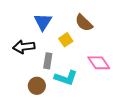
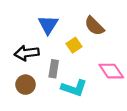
brown circle: (37, 86) -> (26, 85), moved

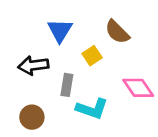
brown circle: (26, 85) -> (32, 117), moved

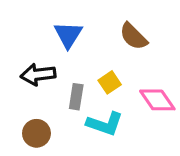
yellow square: (92, 56) -> (110, 82), moved

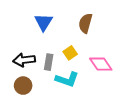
brown semicircle: (133, 36) -> (85, 23), turned 60
black arrow: (38, 74) -> (24, 60), moved

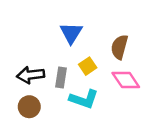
blue triangle: (44, 22) -> (71, 33), moved
brown semicircle: (85, 23) -> (119, 47), moved

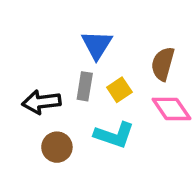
gray rectangle: (61, 77) -> (85, 86), moved
brown circle: (29, 107) -> (57, 147), moved

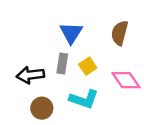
brown semicircle: (163, 64) -> (120, 33), moved

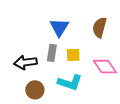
yellow square: (88, 66) -> (73, 55), turned 32

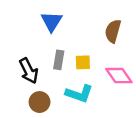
blue triangle: (59, 27) -> (52, 21), moved
black arrow: (25, 62) -> (29, 71), turned -110

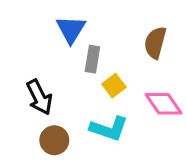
gray rectangle: (59, 60) -> (92, 59), moved
yellow square: (83, 62) -> (114, 86), turned -35

